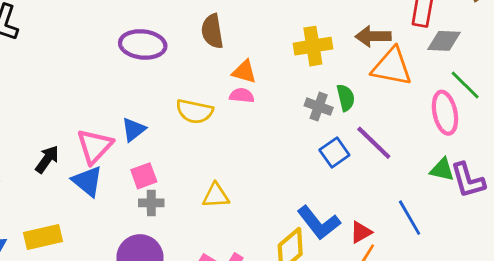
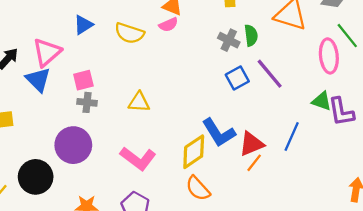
pink semicircle: (242, 95) -> (168, 25), turned 144
blue triangle: (134, 130) -> (83, 25), moved
blue line: (410, 218) -> (292, 136), turned 48
red triangle: (361, 232) -> (251, 144), size x1.4

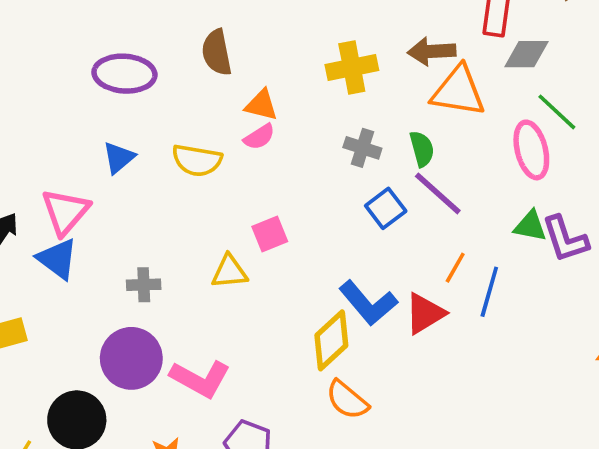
green semicircle: (251, 35) -> (422, 149), moved
pink square: (83, 80) -> (270, 234), moved
pink L-shape: (138, 159) -> (200, 379), moved
orange line: (254, 163) -> (455, 268), moved

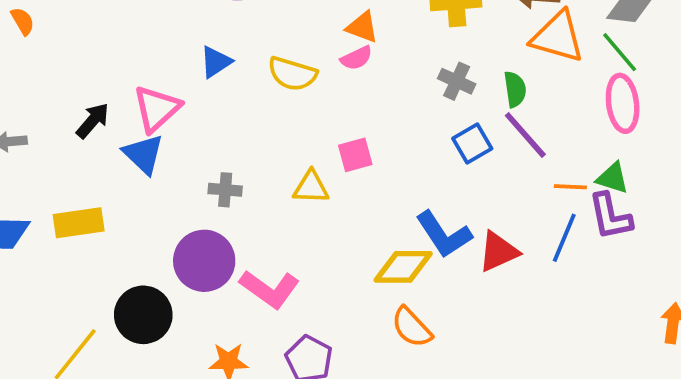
green line: (557, 112) -> (620, 52), moved
purple L-shape: (565, 239) -> (610, 216), moved
orange line: (455, 268) -> (570, 187), moved, turned 56
yellow diamond: (331, 340) -> (403, 267), turned 36

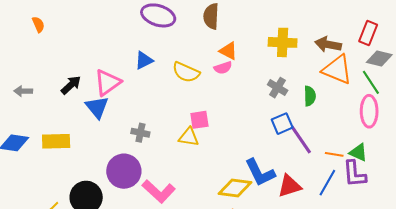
purple line: (525, 135) -> (301, 140), moved
pink square: (355, 155) -> (199, 120), moved

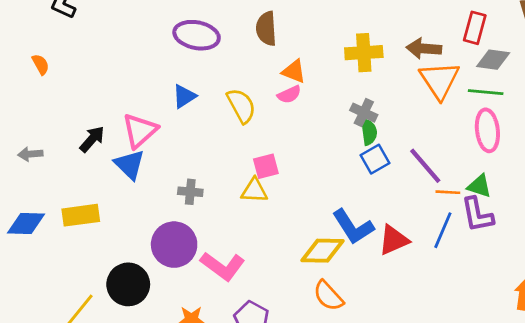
orange triangle: (337, 70) -> (439, 80), turned 40
yellow semicircle: (186, 72) -> (241, 106), turned -136
green line: (371, 82) -> (486, 92), turned -45
green semicircle: (310, 96) -> (369, 132), moved
purple line: (301, 140) -> (425, 166), moved

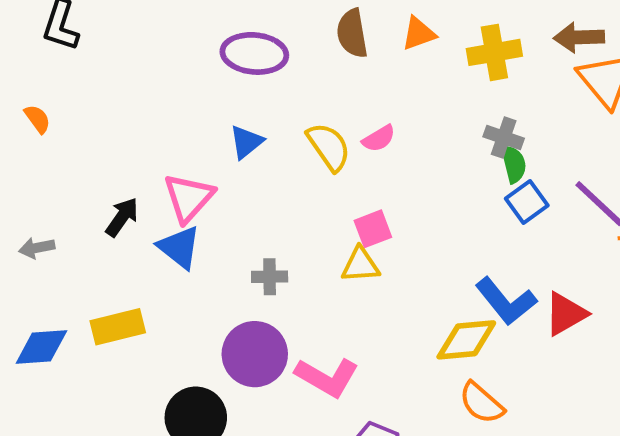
orange triangle: (294, 71) -> (419, 34), moved, turned -35
pink semicircle: (289, 95) -> (379, 138), moved

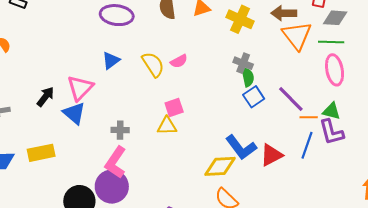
yellow cross: (494, 52) -> (240, 19), turned 32
purple circle: (255, 354) -> (112, 187), moved
pink L-shape: (327, 377) -> (116, 162), moved, turned 92

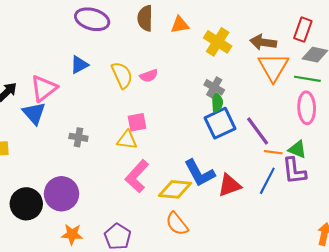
blue square: (254, 97) -> (220, 123), size x1.4
pink L-shape: (116, 162) -> (137, 176), moved

